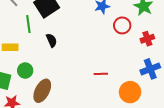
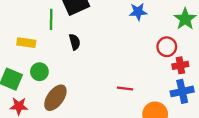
red circle: (122, 25) -> (167, 47), moved
red cross: (147, 39) -> (180, 65), moved

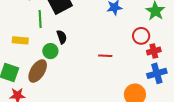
green circle: (39, 72) -> (50, 51), moved
red line: (125, 88) -> (105, 56), moved
brown ellipse: (55, 98) -> (38, 71), moved

